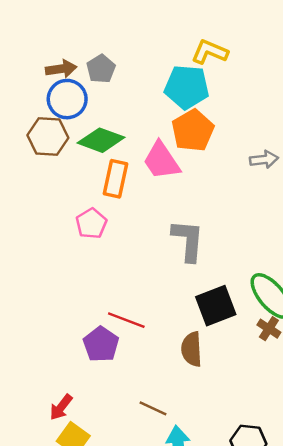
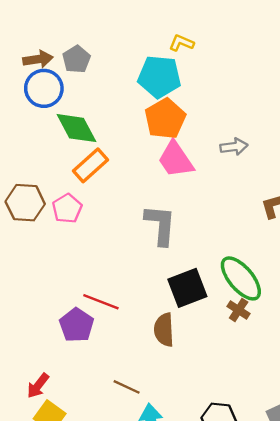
yellow L-shape: (210, 52) -> (181, 43), size x0.7
brown hexagon: (48, 137) -> (25, 203), moved
green diamond: (101, 140) -> (76, 128), turned 42
pink trapezoid: (161, 161) -> (176, 160), moved
orange rectangle: (115, 179) -> (90, 165), turned 36

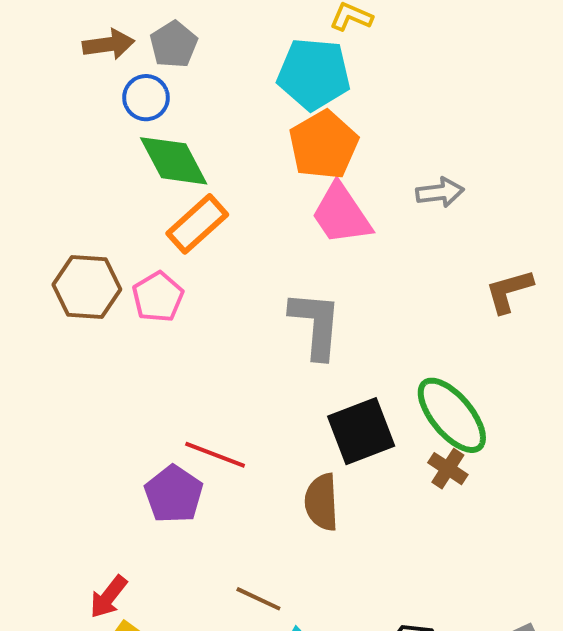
blue circle: (44, 88) -> (146, 98), moved, size x0.7

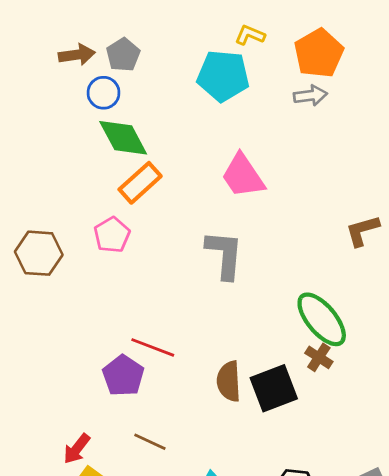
orange pentagon: (324, 145) -> (319, 53), moved
gray arrow: (440, 192) -> (310, 96), moved
brown hexagon: (87, 287) -> (39, 253), moved
black square: (361, 431) -> (274, 388), moved
brown line: (258, 599) -> (150, 442), moved

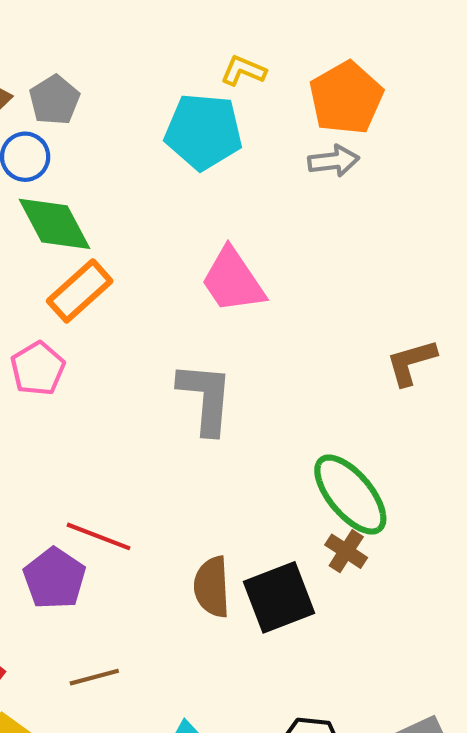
brown line: (150, 442) -> (94, 677), turned -40

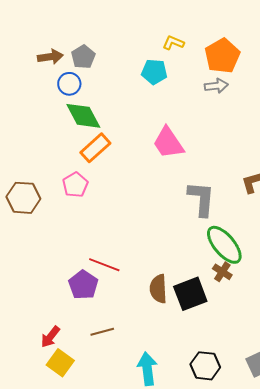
cyan pentagon: (203, 132) -> (154, 72), size x0.7
gray L-shape: (206, 398) -> (201, 199), moved

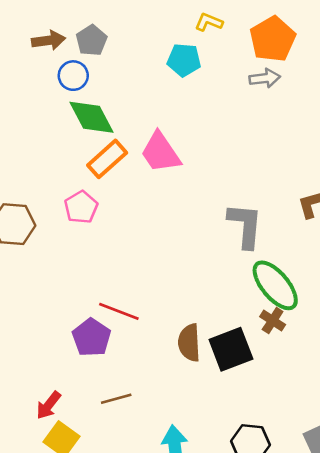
pink trapezoid: (168, 143) -> (161, 152), moved

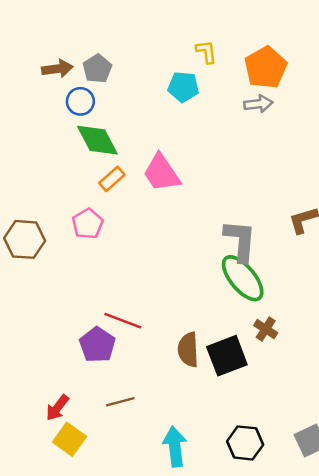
yellow L-shape: (209, 22) -> (206, 52), turned 60
orange rectangle: (107, 159) -> (112, 179), size x0.7
green ellipse: (275, 285) -> (243, 278), moved

